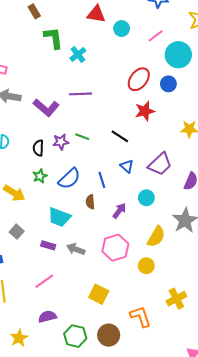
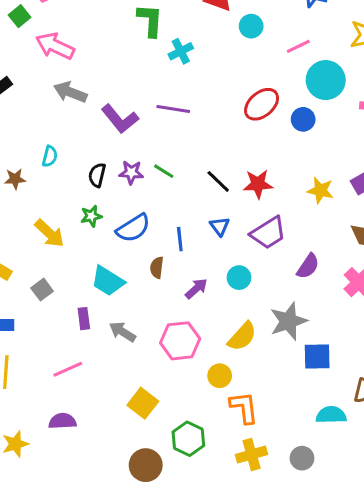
red star: (145, 111) -> (258, 184), moved
purple rectangle: (48, 245) -> (84, 319), turned 56
yellow cross: (176, 299) -> (252, 454), moved
orange L-shape: (140, 316) -> (244, 408), moved
green hexagon: (75, 336) -> (188, 439), moved

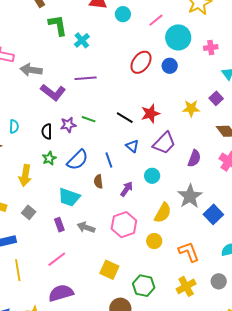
gray arrow: (70, 92) -> (31, 70), moved
yellow arrow: (49, 233) -> (25, 175), turned 70
blue square: (317, 357) -> (213, 214), turned -30
orange L-shape: (244, 408) -> (189, 252), moved
purple semicircle: (62, 421) -> (61, 293), size x1.4

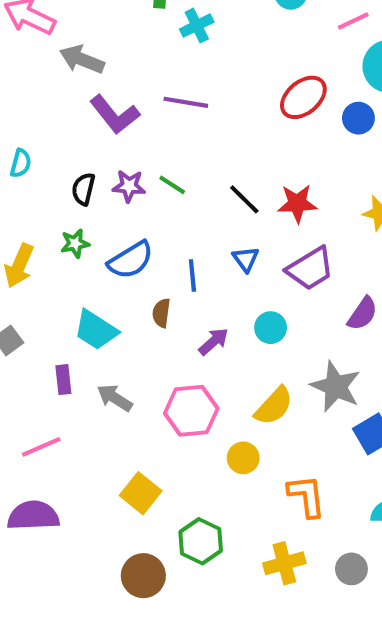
gray star: (190, 196) -> (336, 386), turned -30

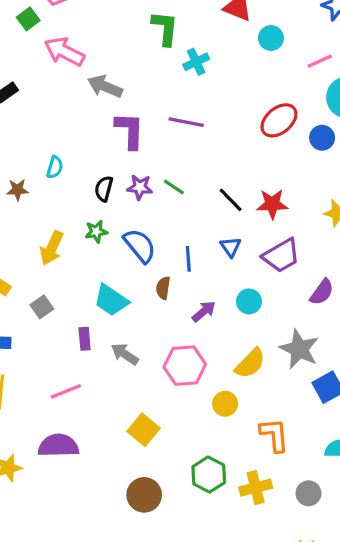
purple L-shape: (115, 115) -> (130, 131), turned -141
blue semicircle: (131, 260) -> (140, 246), turned -99
green hexagon: (201, 541) -> (209, 475), moved

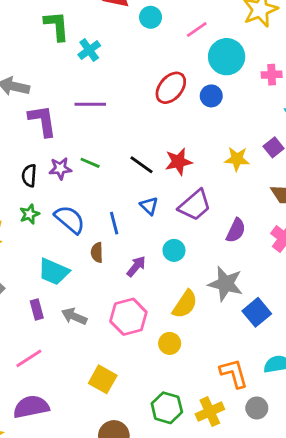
orange L-shape: (274, 435) -> (234, 373), moved

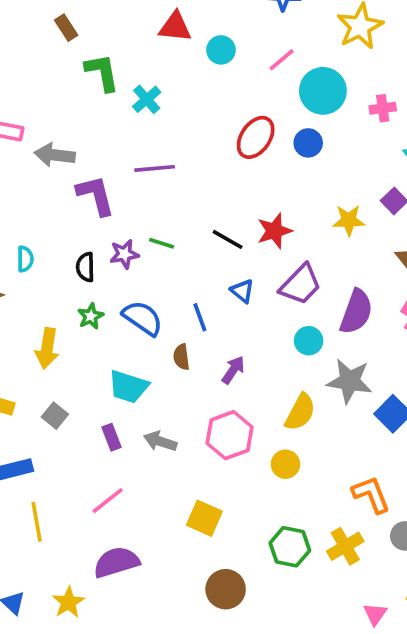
purple semicircle: (236, 230) -> (356, 312), size x1.4
cyan circle: (174, 250) -> (309, 341), moved

